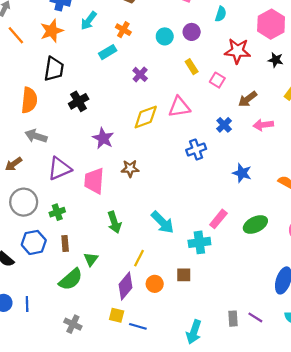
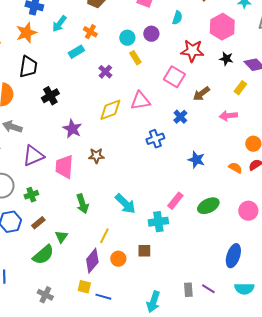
yellow rectangle: (192, 67) -> (135, 58), moved
pink square: (217, 80) -> (174, 77), size x1.5
pink arrow: (263, 125) -> (228, 116), moved
brown rectangle: (65, 244) -> (38, 223), turned 56

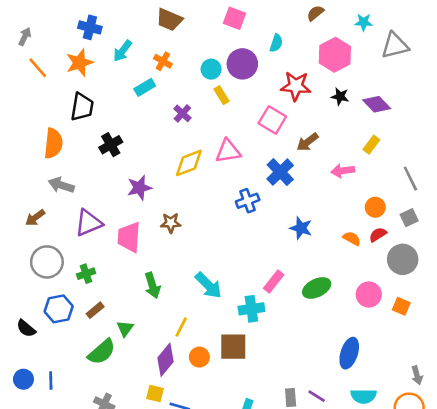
purple circle: (151, 34) -> (242, 64), size x1.5
yellow rectangle: (240, 88) -> (371, 145), moved
blue cross: (180, 117) -> (280, 172), size x1.5
purple star: (72, 129) -> (139, 188), turned 30
brown square: (144, 251) -> (233, 347), size x1.6

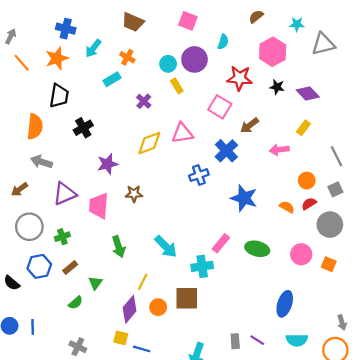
blue star: (301, 228) -> (244, 198), size x1.4
green ellipse: (317, 288) -> (257, 249), turned 40
green semicircle: (102, 352) -> (76, 303), size x0.6

